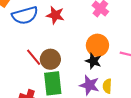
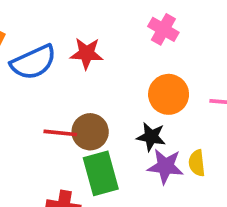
red line: (34, 57) -> (60, 133), turned -36
black star: (93, 61) -> (151, 137), moved

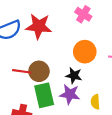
red star: (87, 53) -> (39, 26), size x1.4
yellow semicircle: (197, 163) -> (95, 102), moved
purple star: (165, 166) -> (70, 94), moved

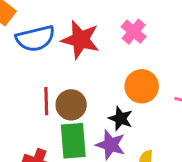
pink cross: (83, 14) -> (134, 32), moved
red line: (22, 71) -> (46, 101), turned 72

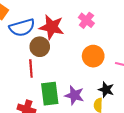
brown circle: (71, 105) -> (40, 47), moved
black star: (121, 119) -> (106, 90), moved

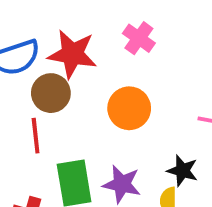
orange circle: (93, 56) -> (129, 108), moved

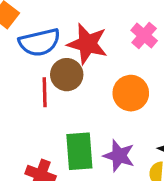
red line: (36, 136) -> (45, 92), moved

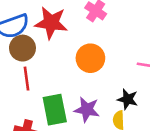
brown circle: (67, 75) -> (22, 48), moved
red line: (45, 92) -> (26, 79), moved

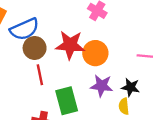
red star: (51, 23) -> (70, 45), moved
purple star: (87, 109) -> (102, 86), moved

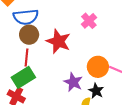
orange circle: (95, 53) -> (98, 67), moved
green rectangle: (67, 101) -> (23, 77), moved, turned 55

